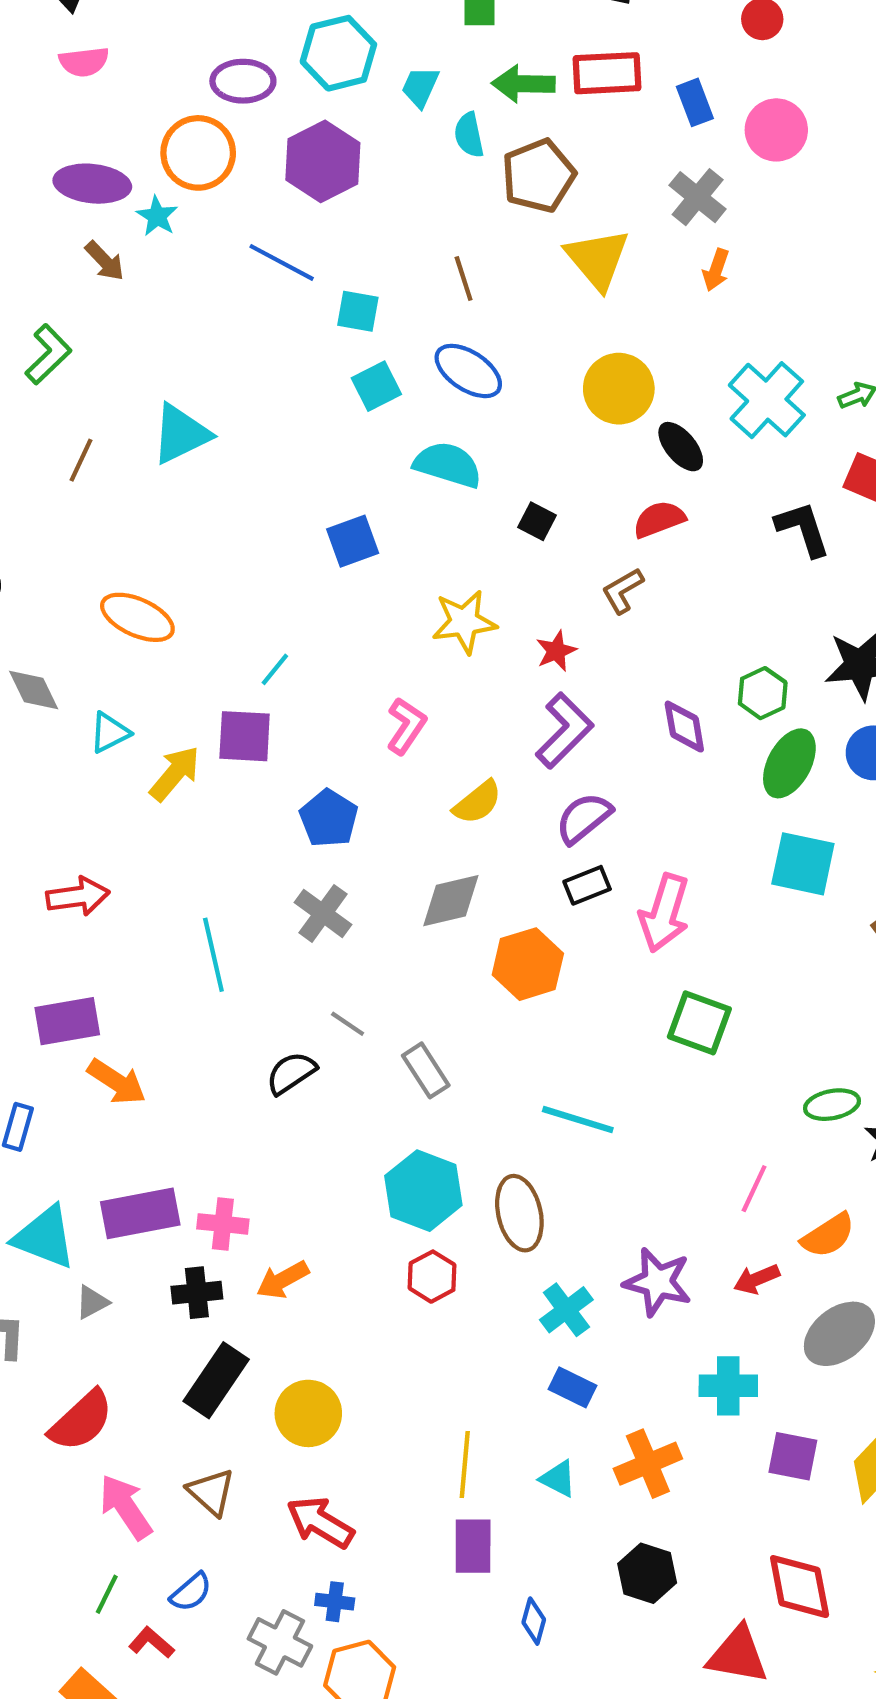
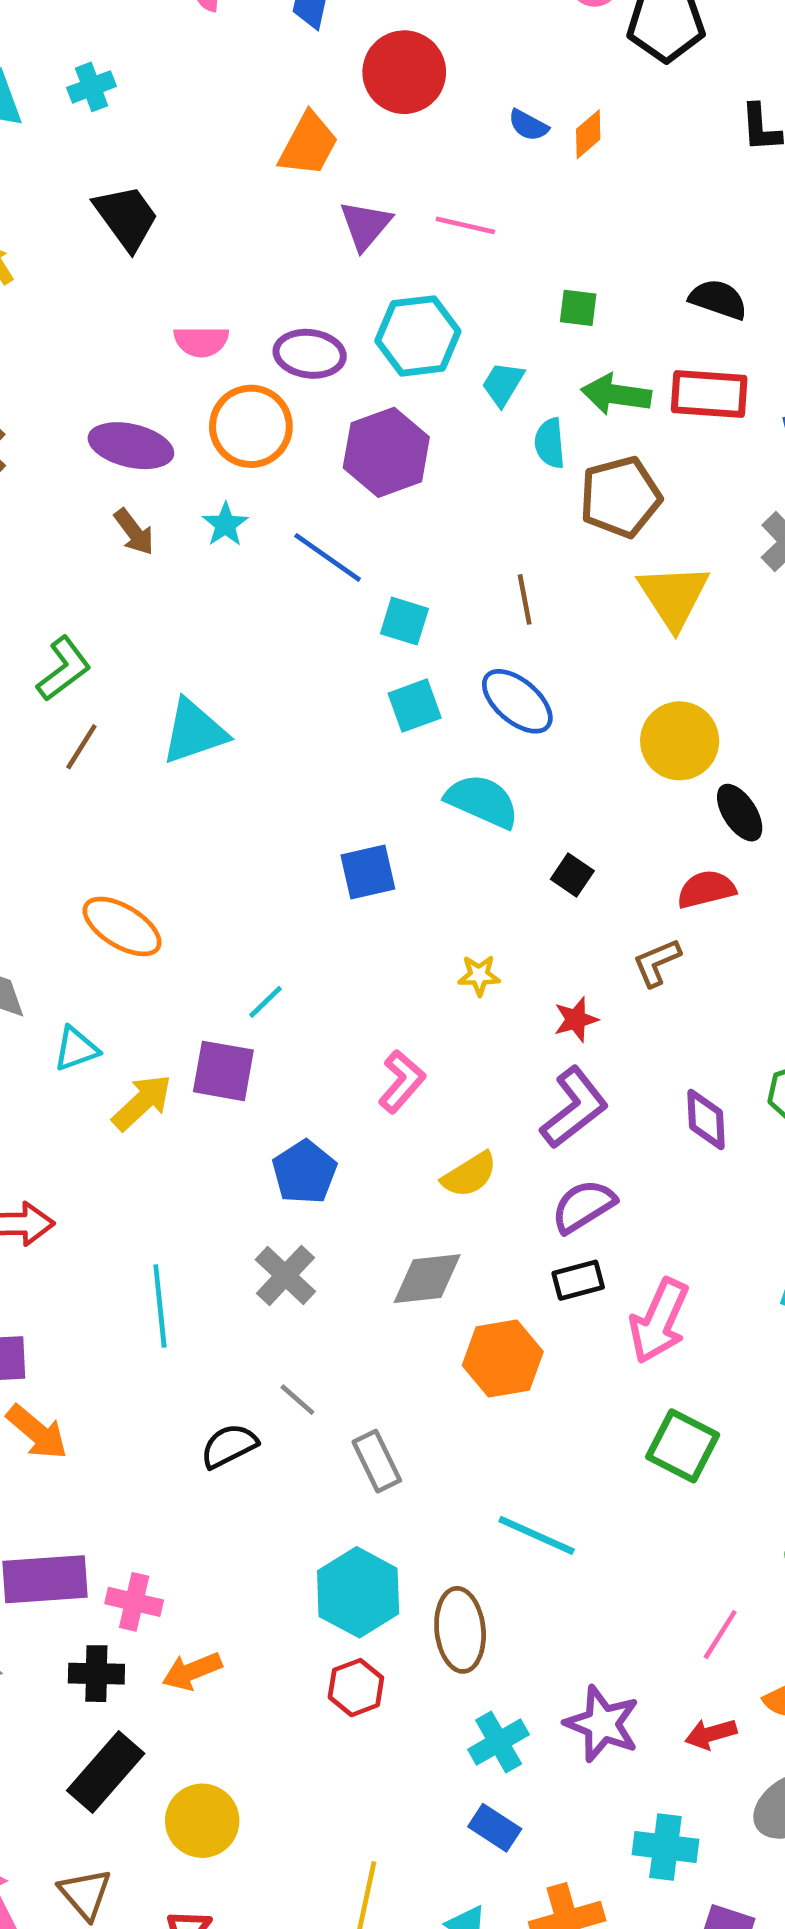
pink semicircle: (84, 62) -> (201, 341), moved
cyan star: (157, 216) -> (225, 525), moved
green L-shape: (48, 354) -> (64, 669), moved
yellow star: (464, 622) -> (479, 975), size x0.6

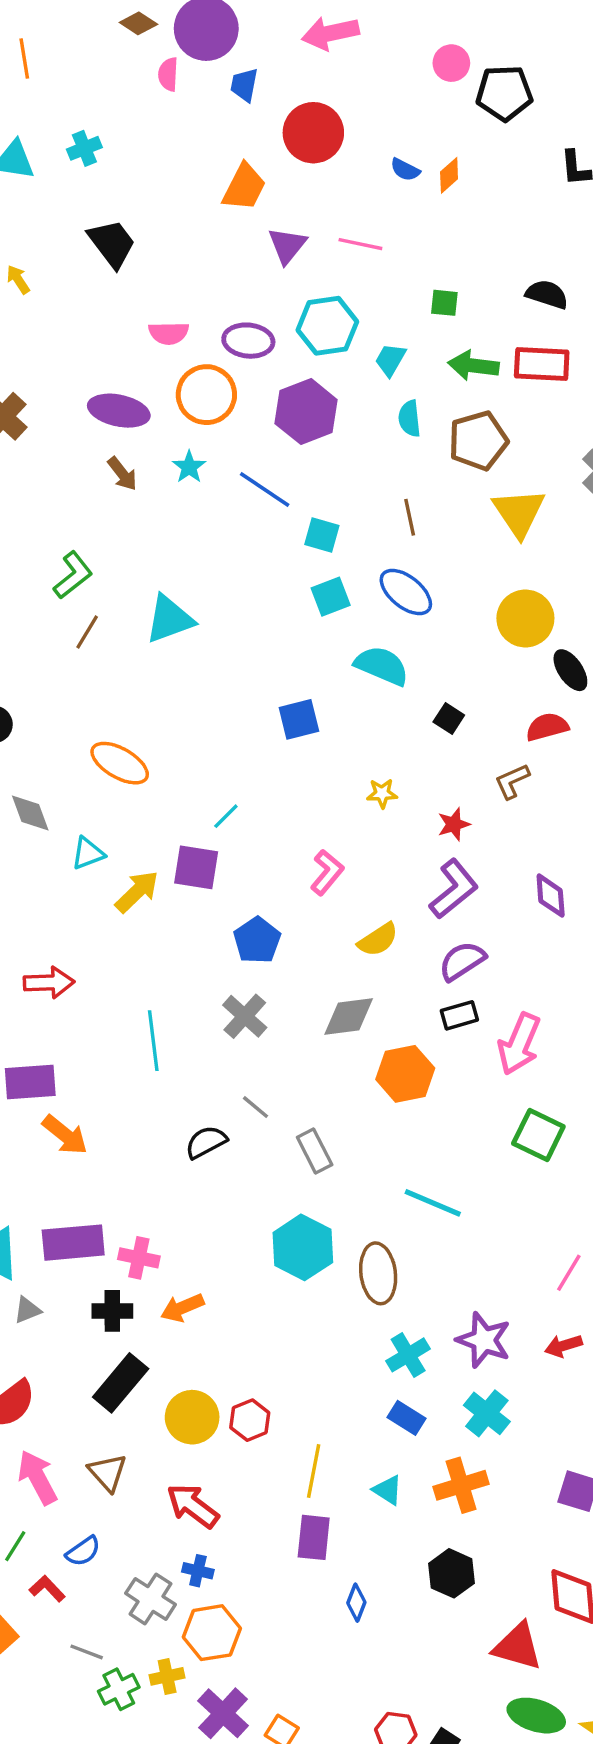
cyan semicircle: (550, 443) -> (410, 419), moved
red hexagon: (356, 1688) -> (250, 1420), moved
cyan cross: (665, 1847) -> (487, 1413), moved, turned 33

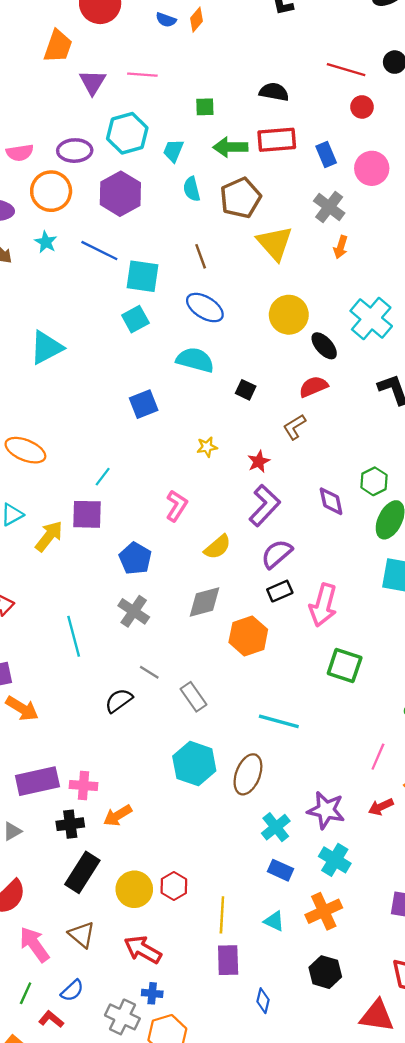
cyan square: (322, 535) -> (143, 276), size x1.4
cyan square: (331, 597) -> (135, 319), moved
brown ellipse: (378, 1273) -> (248, 774), turned 36

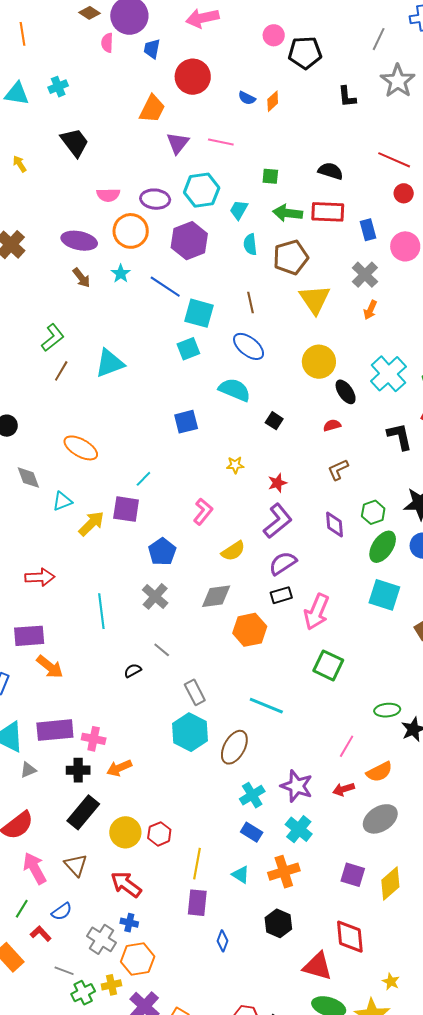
red semicircle: (313, 387) -> (332, 425), size x0.7
brown L-shape: (294, 427) -> (338, 470), moved
gray rectangle: (193, 697) -> (195, 692), moved
black semicircle: (119, 701) -> (133, 671), size x0.7

